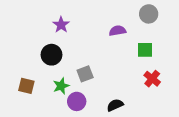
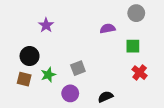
purple star: (61, 25) -> (46, 25), moved
black circle: (52, 55) -> (30, 56), moved
green star: (61, 86) -> (48, 75), moved

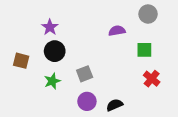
black circle: (30, 56) -> (55, 51), moved
brown square: (24, 79) -> (21, 61), moved
purple circle: (70, 93) -> (87, 101), moved

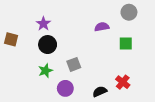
brown square: (21, 61) -> (11, 39), moved
red cross: (152, 79) -> (123, 82), moved
purple circle: (87, 101) -> (65, 88), moved

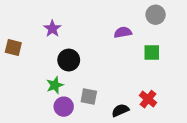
black circle: (48, 45) -> (69, 60), moved
gray square: (74, 64) -> (89, 97), moved, turned 32
purple circle: (65, 88) -> (64, 107), moved

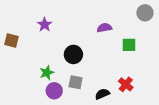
gray circle: (156, 15) -> (145, 13), moved
black circle: (69, 60) -> (73, 54), moved

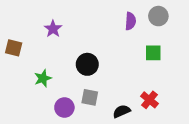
gray circle: (145, 13) -> (158, 16), moved
purple semicircle: (104, 28) -> (130, 21), moved, turned 104
green star: (47, 73) -> (43, 78), moved

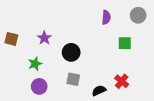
gray circle: (158, 16) -> (138, 15), moved
purple star: (53, 29) -> (44, 38), moved
purple circle: (64, 107) -> (39, 86), moved

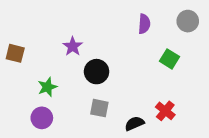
purple star: (44, 38) -> (73, 46), moved
green square: (125, 43) -> (169, 59), turned 32
purple circle: (39, 86) -> (42, 118), moved

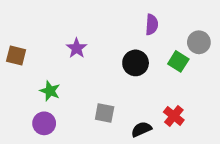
gray circle: (188, 21) -> (199, 42), moved
black circle: (97, 72) -> (136, 63), moved
green star: (47, 87) -> (50, 91), turned -30

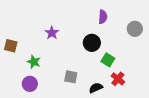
brown square: (16, 56) -> (11, 46), moved
green square: (178, 61) -> (108, 60), moved

